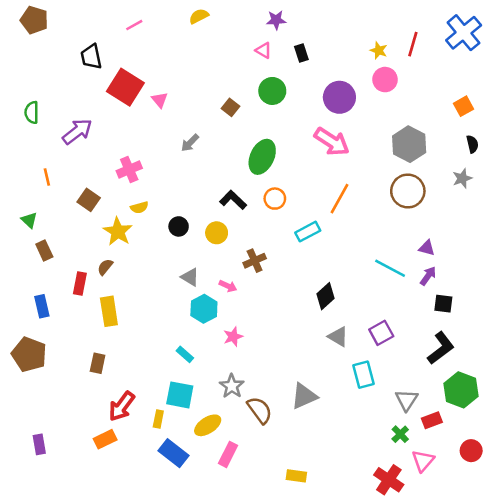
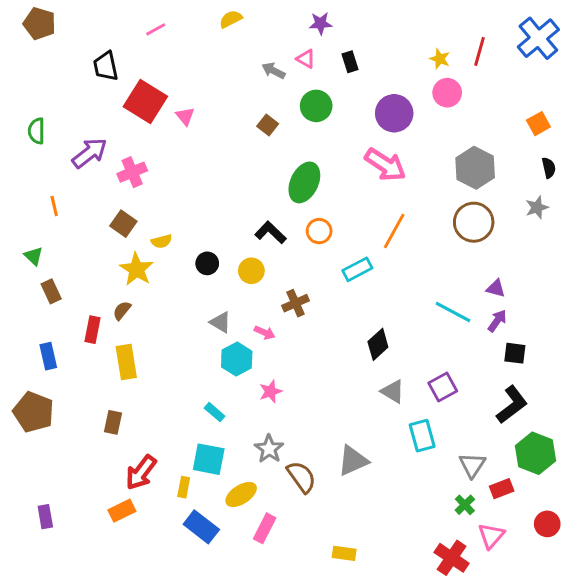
gray arrow: (190, 143) -> (273, 71), moved, turned 72
pink cross: (129, 169) -> (132, 172), moved
brown square: (89, 200) -> (123, 224), moved

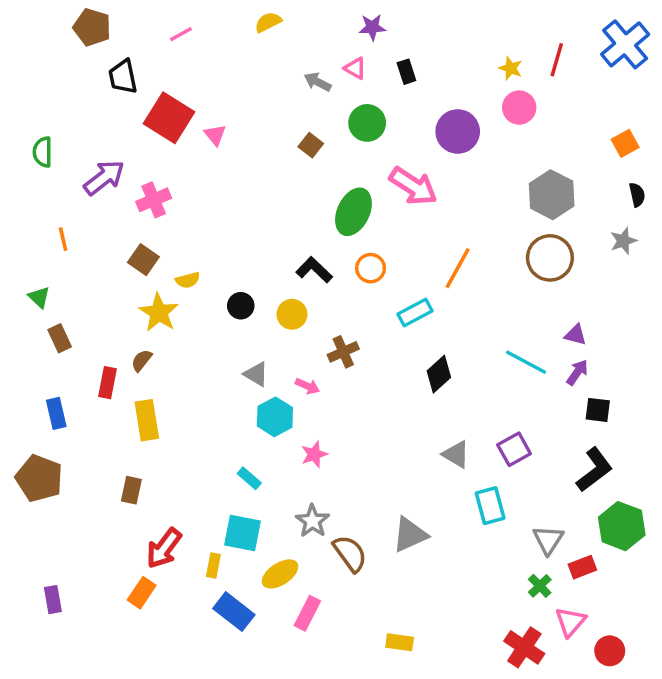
brown pentagon: (39, 23) -> (92, 27), moved
pink arrow: (385, 165) -> (413, 186), moved
black diamond: (378, 344) -> (439, 374), moved
orange rectangle: (122, 511) -> (142, 593), turned -30
red circle: (547, 524) -> (610, 651), moved

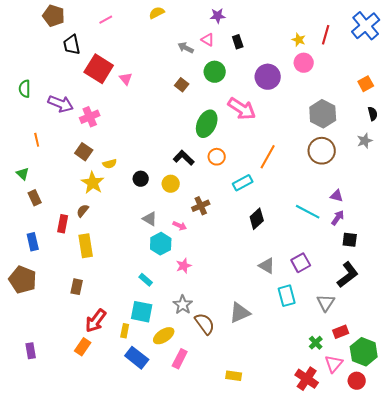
purple arrow: (104, 178) -> (61, 104), turned 60
green hexagon: (622, 526) -> (364, 352), moved
gray triangle: (548, 540) -> (326, 303), moved

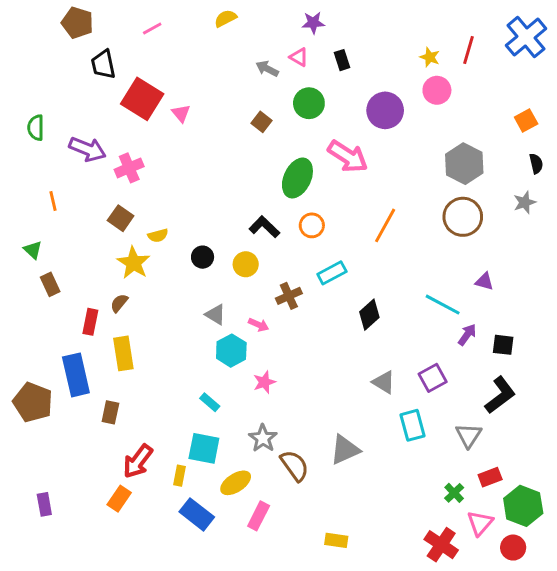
cyan rectangle: (243, 183) -> (332, 273), moved
purple arrow: (338, 218) -> (467, 335), moved
blue rectangle: (33, 242) -> (76, 375), moved, size x1.6

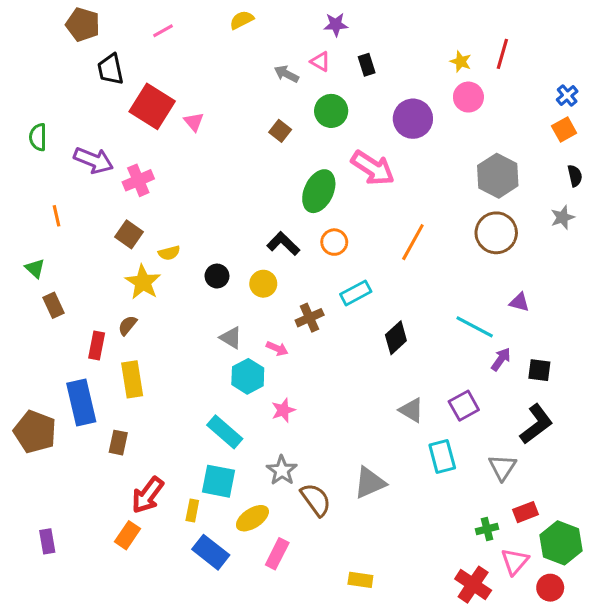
blue cross: (526, 37) -> (567, 96), moved, size x0.5
cyan rectangle: (210, 402) -> (225, 432), size x1.6
green cross: (454, 493) -> (487, 529), turned 30

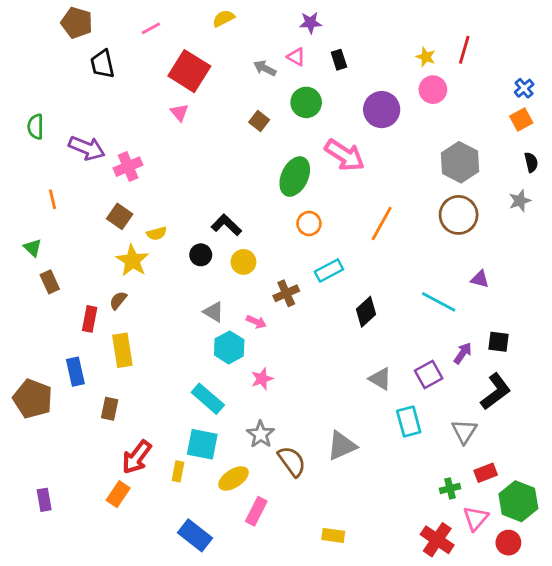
red square: (152, 106) -> (189, 71), moved
black L-shape: (283, 244) -> (226, 225), moved
purple arrow: (501, 359) -> (463, 353), moved
blue rectangle: (81, 403) -> (75, 372), size x0.7
blue rectangle: (211, 552) -> (195, 535), moved

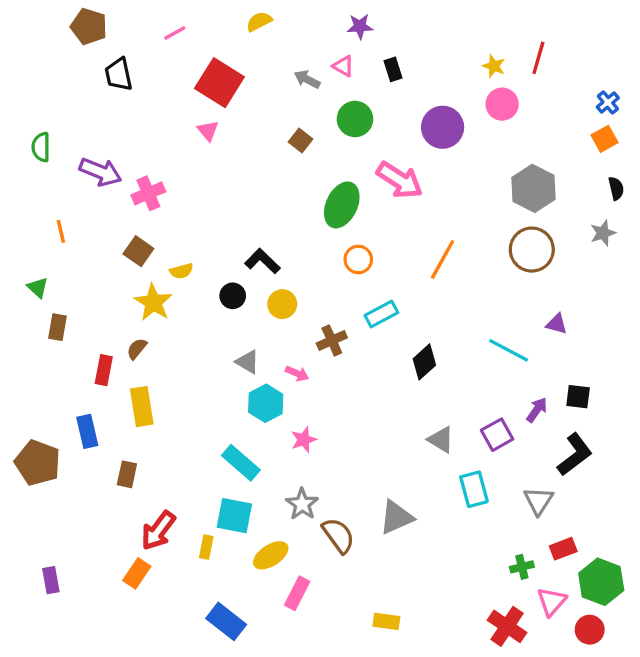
brown rectangle: (50, 282) -> (57, 327), turned 35

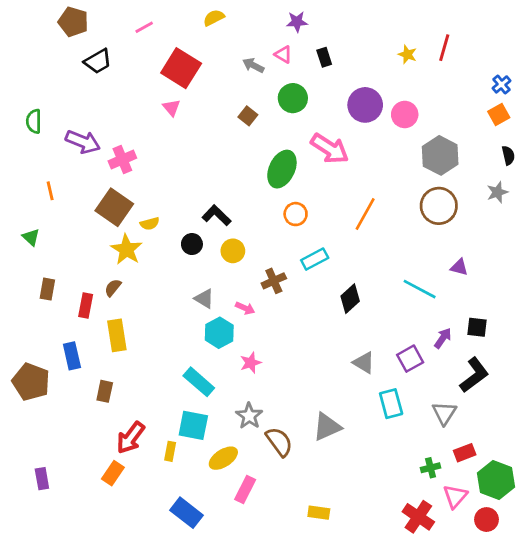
black trapezoid: (119, 74) -> (98, 61), turned -108
pink circle: (502, 104) -> (405, 114), moved
brown square: (138, 251) -> (114, 207), size x1.5
brown rectangle: (57, 327) -> (47, 289), moved

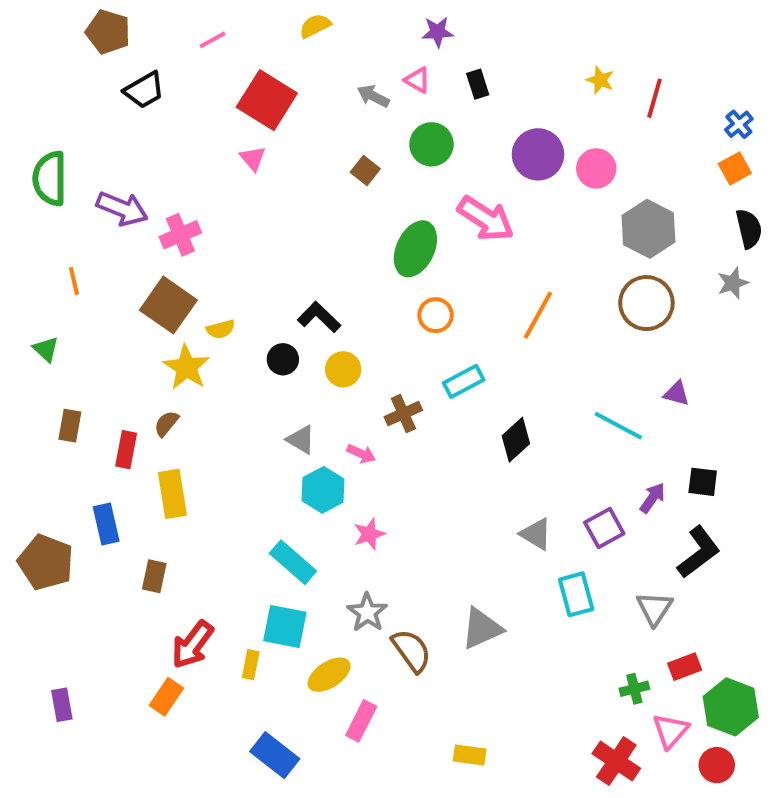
red line: (444, 48) -> (654, 98), moved
green semicircle: (34, 121) -> (50, 178), size x1.5
black semicircle: (508, 155) -> (749, 229), size x1.4

